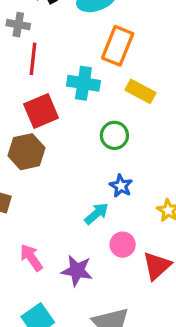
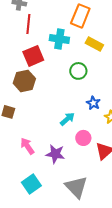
blue star: (121, 186) -> (93, 103), moved

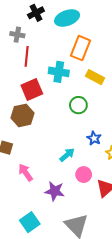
pink arrow: (27, 146) -> (26, 172), moved

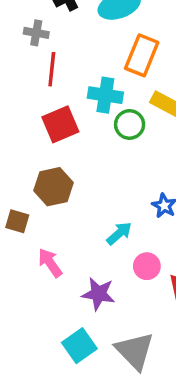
green circle: (78, 105) -> (130, 124), moved
brown hexagon: (22, 115) -> (54, 187), moved
cyan square: (30, 222) -> (79, 346), moved

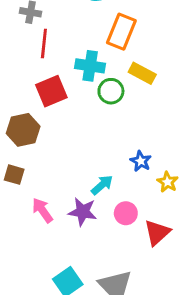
brown hexagon: (54, 187) -> (23, 130), moved
purple star: (98, 294) -> (83, 212), moved

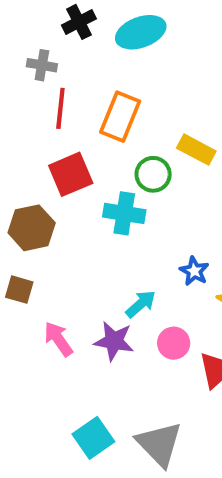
orange rectangle: (121, 32) -> (120, 117), moved
cyan cross: (90, 66) -> (124, 213), moved

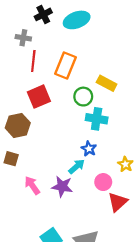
cyan cross: (124, 213) -> (97, 119), moved
blue star: (194, 271) -> (89, 149), moved
pink circle: (174, 343) -> (103, 182), moved

